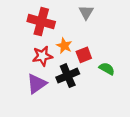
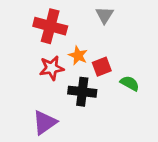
black cross: (68, 76) -> (82, 92), turned 30
purple triangle: (37, 84) -> (45, 122), moved

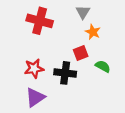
orange star: (78, 55) -> (93, 32), moved
red star: (52, 68) -> (34, 69), moved

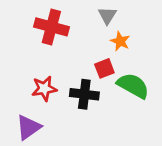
green semicircle: (103, 66) -> (133, 86), size x1.6
purple triangle: (35, 97) -> (28, 127), moved

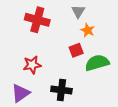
green semicircle: (133, 86) -> (97, 63), turned -45
black cross: (84, 94) -> (61, 90), moved

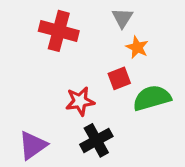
red star: (32, 65) -> (80, 101), moved
black cross: (61, 90) -> (96, 140), turned -36

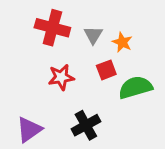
gray triangle: (122, 18) -> (93, 35), moved
red star: (80, 101) -> (61, 77), moved

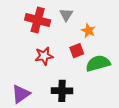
gray triangle: (93, 35) -> (66, 15), moved
black cross: (86, 125) -> (62, 91), turned 30

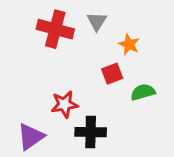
red star: (44, 56) -> (64, 104), moved
green semicircle: (98, 63) -> (143, 92), size x0.7

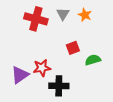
orange star: (129, 44) -> (85, 15), moved
purple triangle: (31, 137) -> (20, 75), moved

